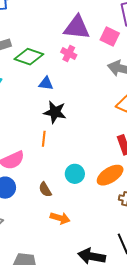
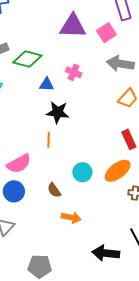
pink square: (110, 36) -> (106, 33), turned 36
pink cross: (69, 54) -> (74, 72), moved

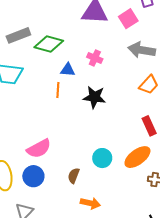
black star: (58, 112) -> (94, 97), moved
orange line: (49, 140) -> (58, 90), moved
brown semicircle: (54, 190) -> (74, 176), turned 56

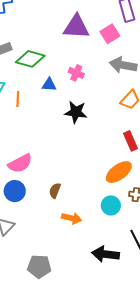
orange line: (58, 90) -> (18, 99), moved
cyan circle: (102, 158) -> (111, 205), moved

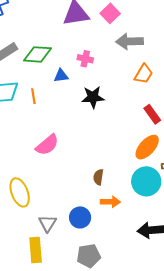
pink semicircle: (20, 163) -> (47, 145), moved
blue circle: (15, 191) -> (80, 217), moved
brown semicircle: (55, 191) -> (98, 177), moved
cyan circle: (111, 205) -> (146, 181), size x1.5

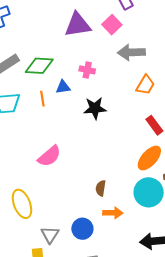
orange line: (33, 96) -> (42, 99), moved

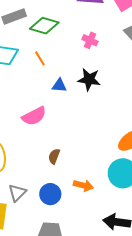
blue triangle: (63, 87) -> (59, 85), moved
orange line: (42, 99) -> (40, 58), turned -35
brown semicircle: (101, 188) -> (54, 156), moved

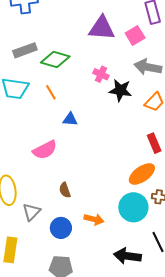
black star: (89, 79) -> (120, 90), moved
brown semicircle: (54, 156) -> (65, 190), turned -42
gray triangle: (17, 193) -> (31, 212), moved

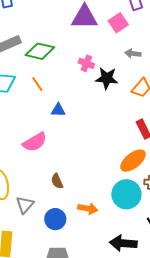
gray arrow: (148, 67) -> (133, 53), size x0.6

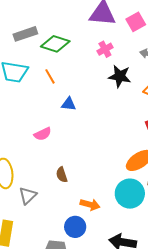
pink cross: (86, 63) -> (105, 49), moved, turned 35
pink semicircle: (35, 142) -> (43, 134), size x0.7
blue circle: (55, 219) -> (75, 227), moved

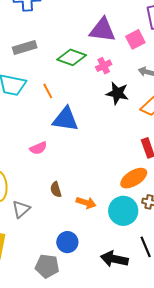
green diamond: (55, 44) -> (72, 57), moved
blue triangle: (69, 104) -> (65, 119), size x1.8
orange arrow: (90, 205) -> (86, 203), moved

